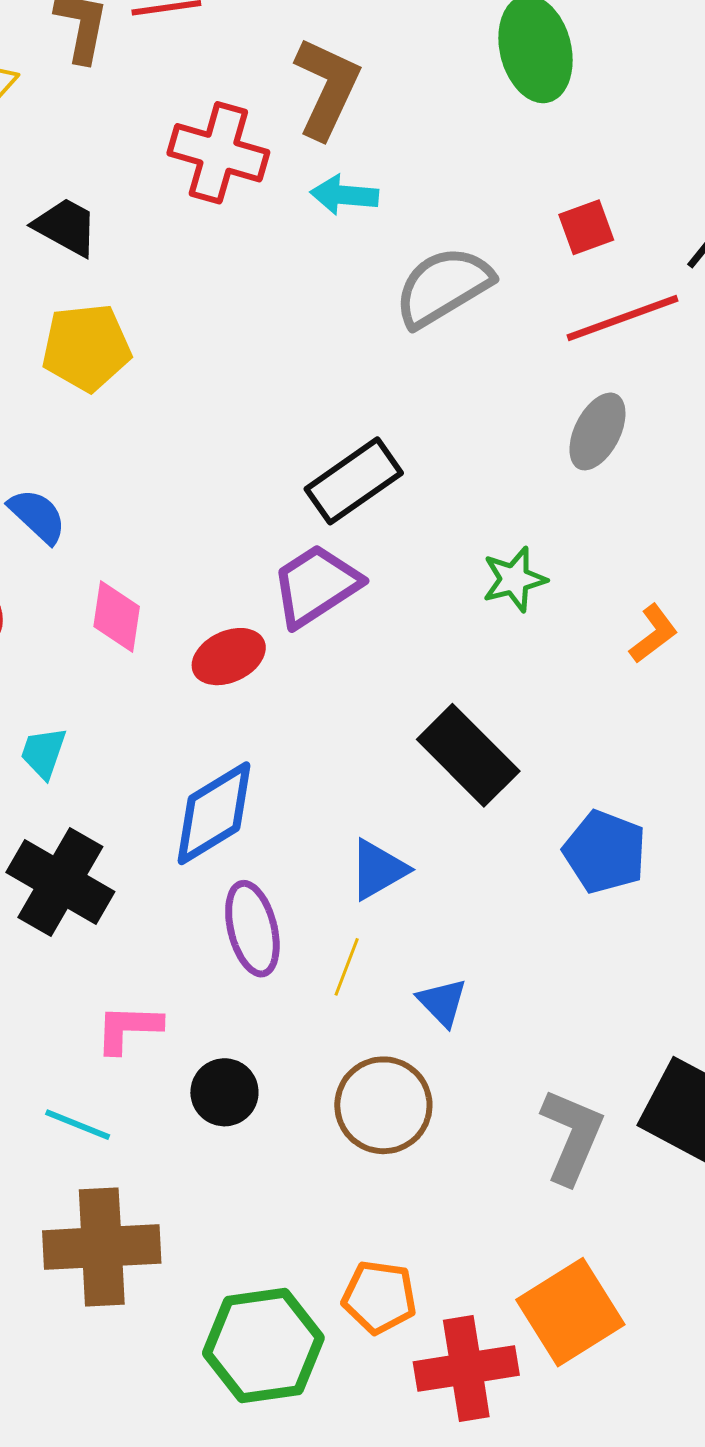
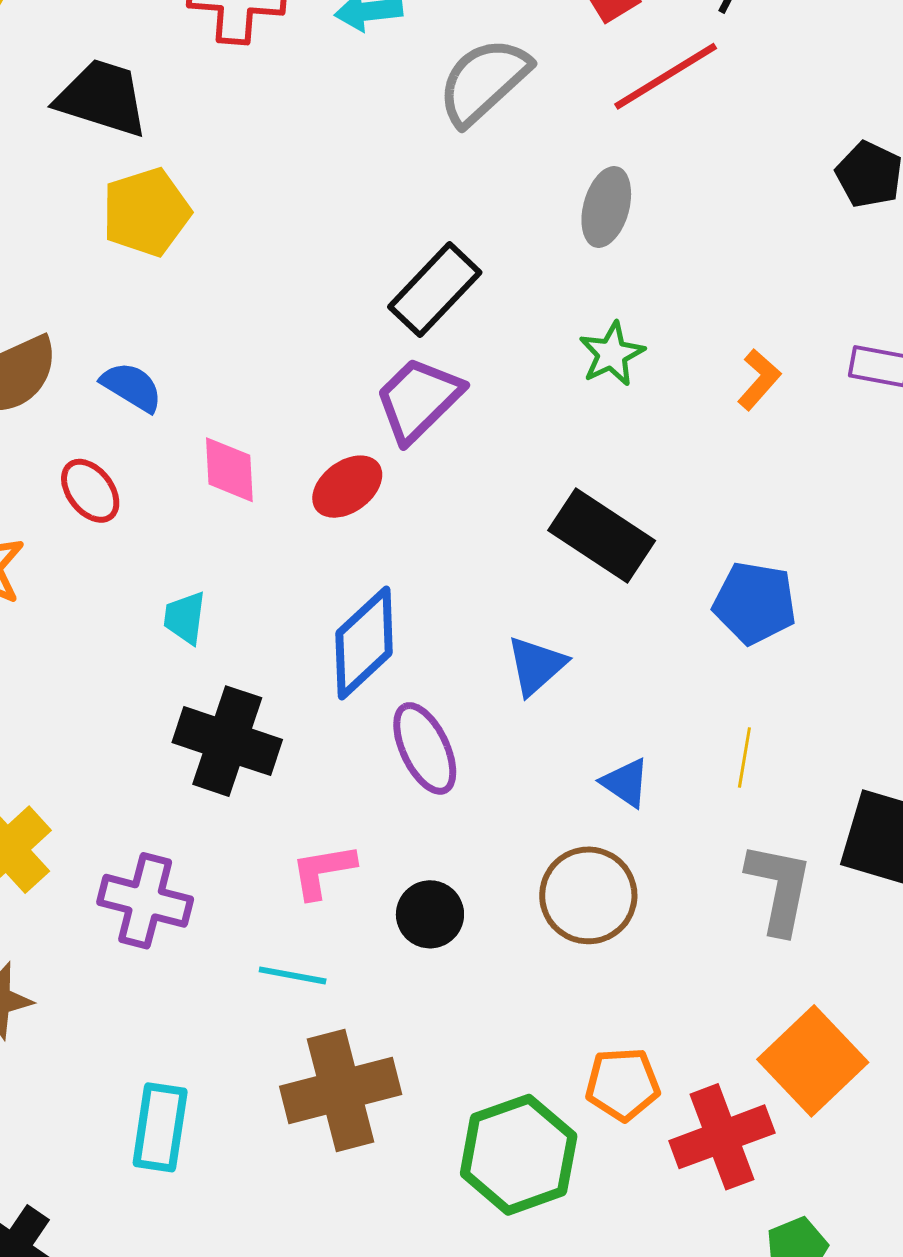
black trapezoid: (66, 227) -> (102, 98), size x1.4
gray ellipse: (597, 431) -> (606, 207), moved
yellow line: (347, 967) -> (744, 757), moved

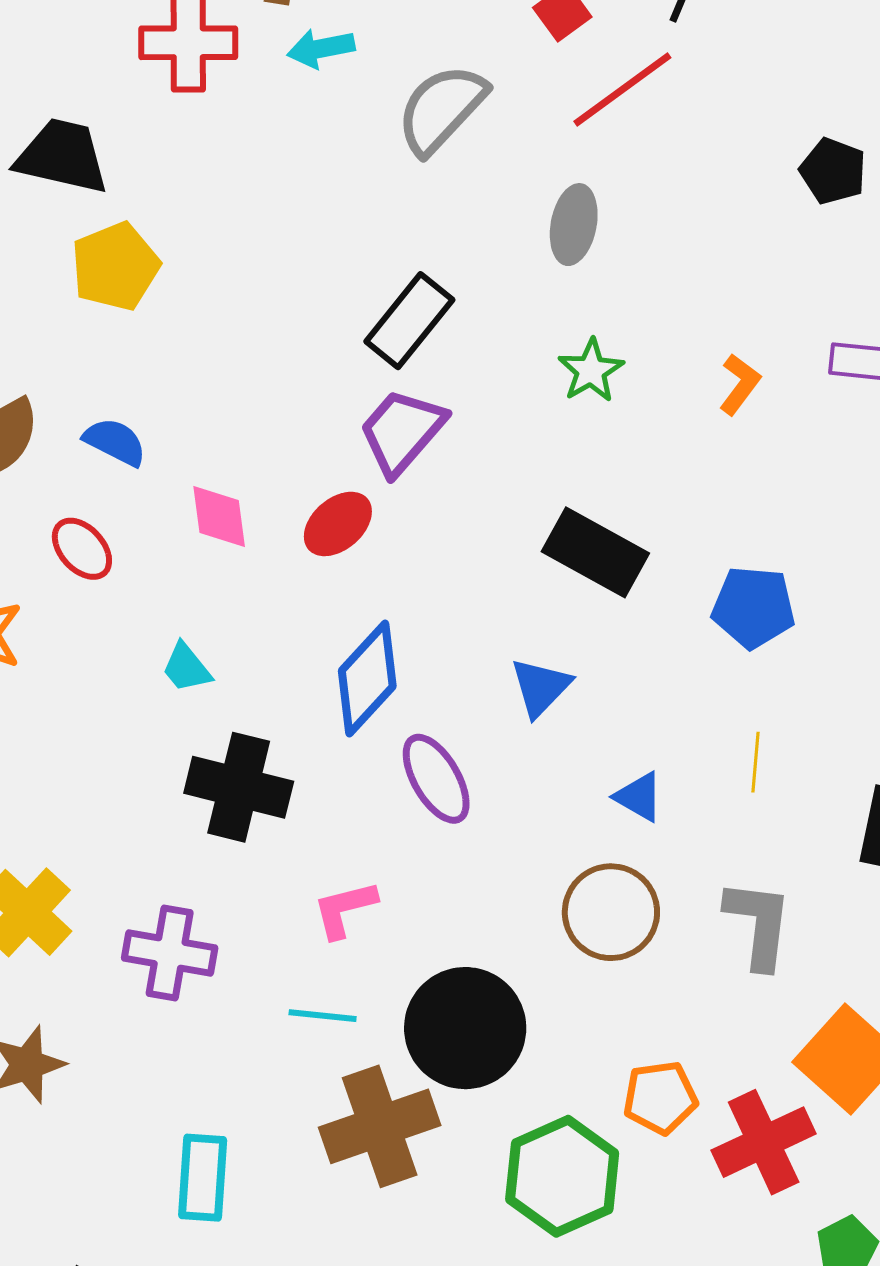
cyan trapezoid: (185, 618) -> (186, 668), turned -42
gray L-shape: (779, 888) -> (759, 924), moved
black circle: (430, 914) -> (465, 1028), moved, size x1.8

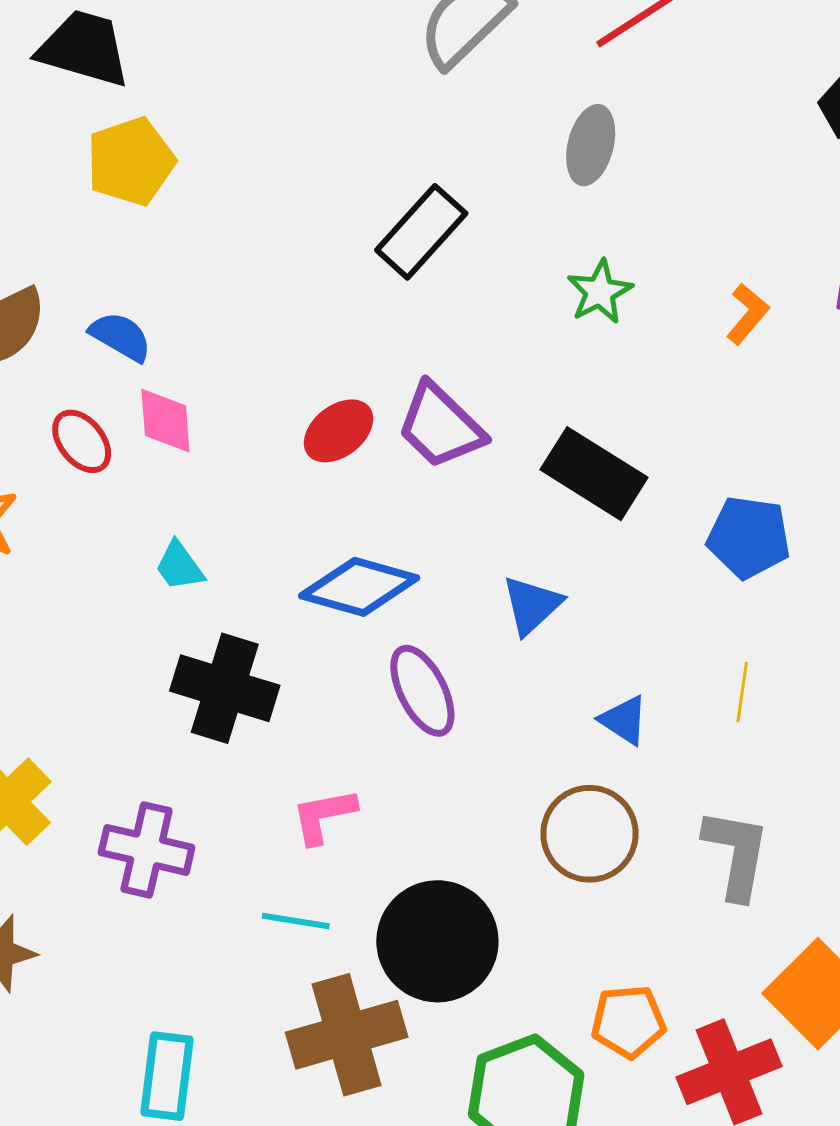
purple trapezoid: (402, 431) -> (440, 426), moved, turned -90
pink diamond: (219, 517) -> (165, 421), moved
blue diamond: (367, 679) -> (359, 587), turned 60

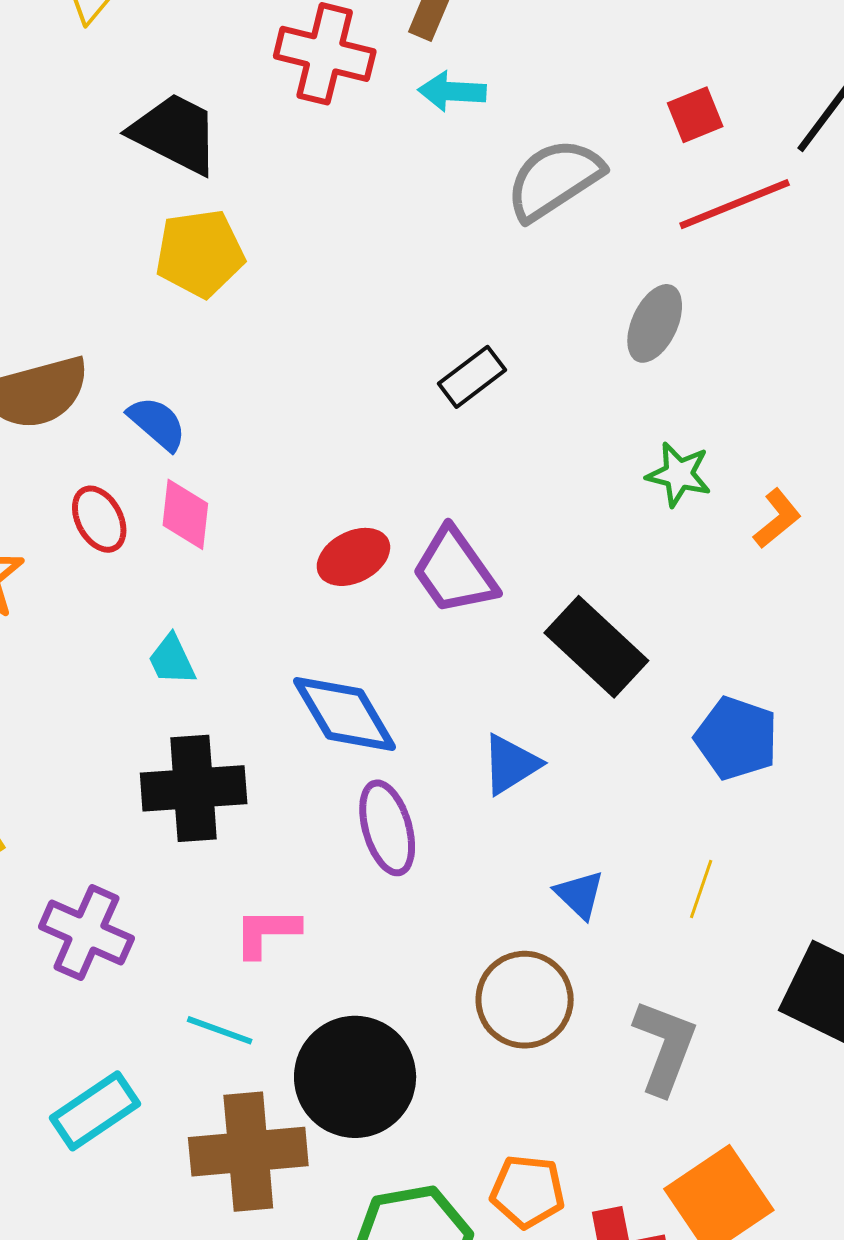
black rectangle: (421, 232) -> (472, 377), size x0.7
green star: (600, 292) -> (679, 474), moved, turned 30
blue diamond: (359, 587) -> (345, 714), turned 33
black cross: (225, 688) -> (194, 788), turned -32
cyan rectangle: (167, 1076) -> (95, 1111), moved, turned 38

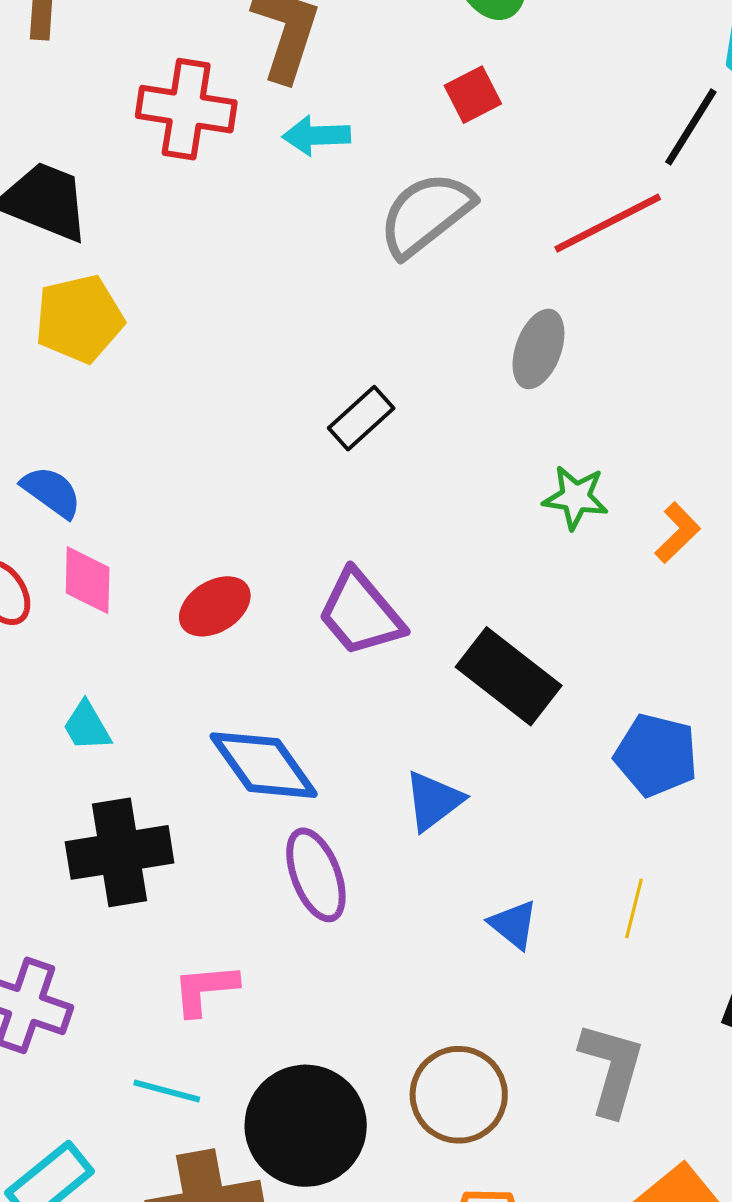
red square: (695, 115) -> (473, 95), moved
red ellipse: (353, 557) -> (215, 606), moved
brown circle: (525, 1000) -> (459, 1095), moved

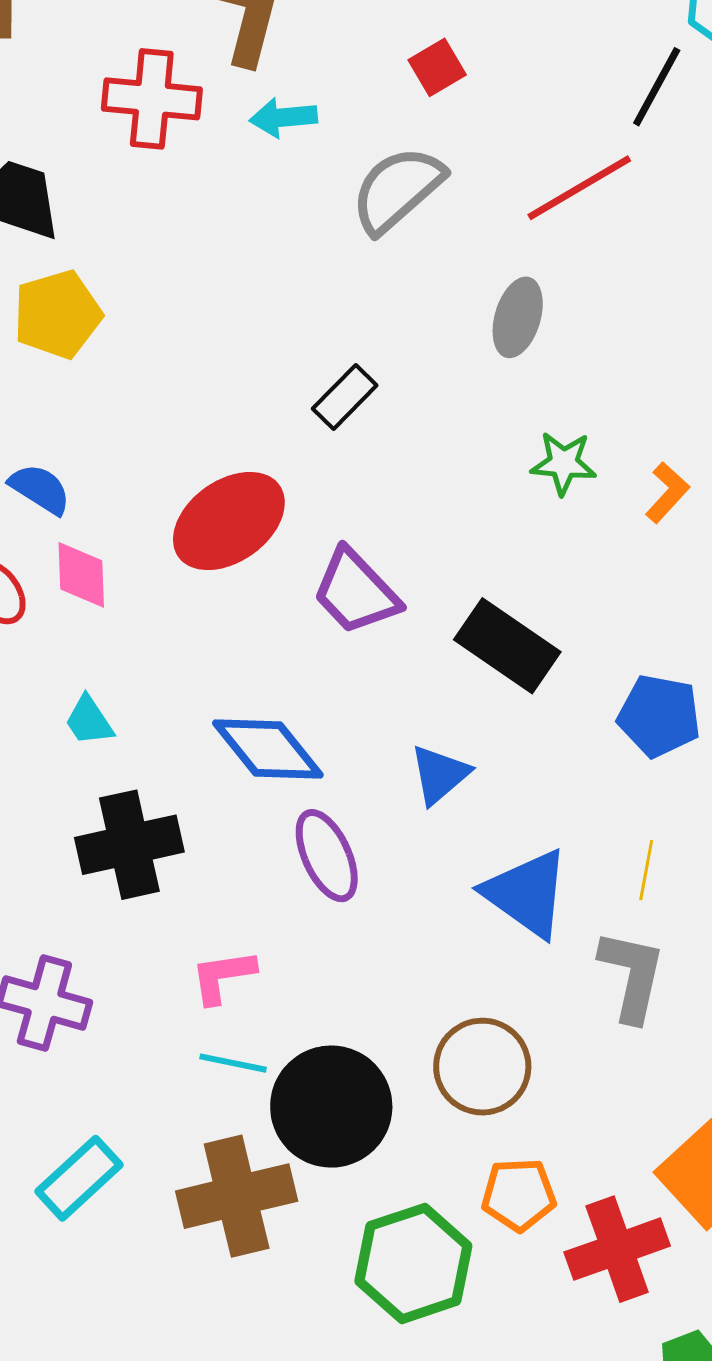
red ellipse: (215, 606) -> (229, 521), moved, size x1.6
blue triangle: (513, 924) -> (527, 893), size x1.8
gray L-shape: (612, 1069) -> (632, 976), moved
cyan line: (167, 1091) -> (233, 1063), moved

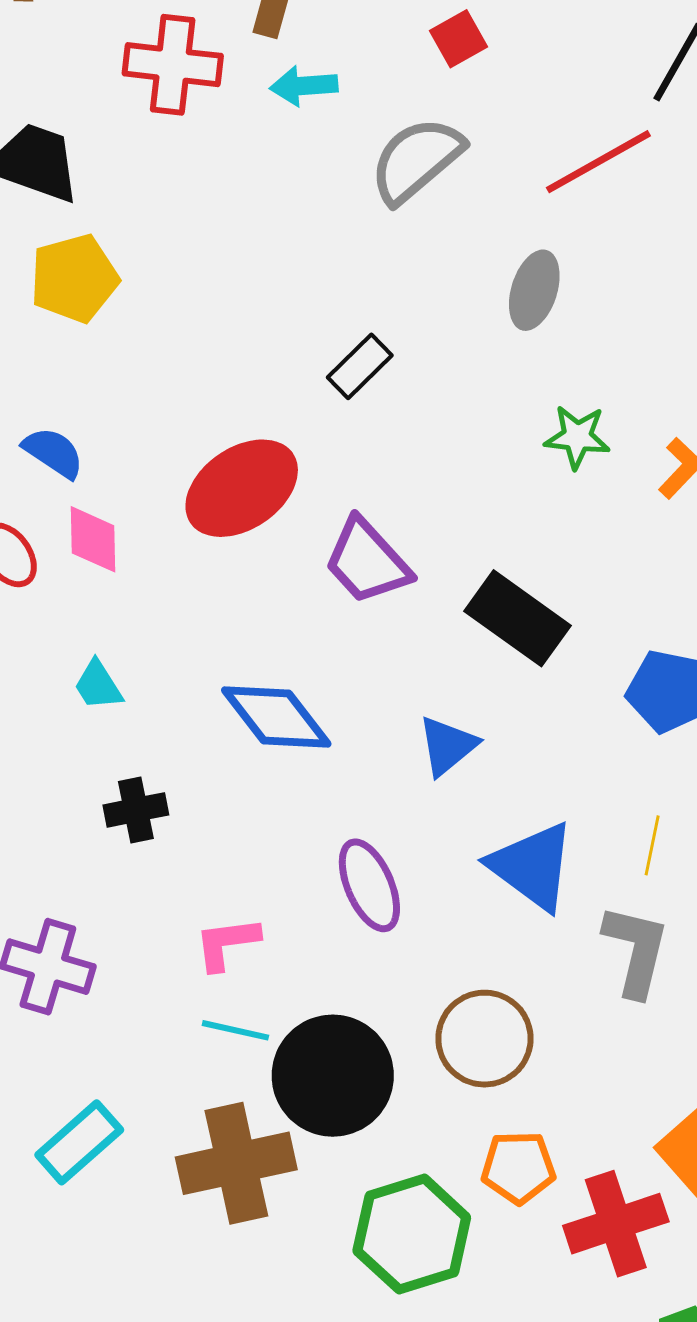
black cross: (129, 845) -> (136, 810), size x0.6
purple ellipse: (327, 856) -> (369, 885), moved

